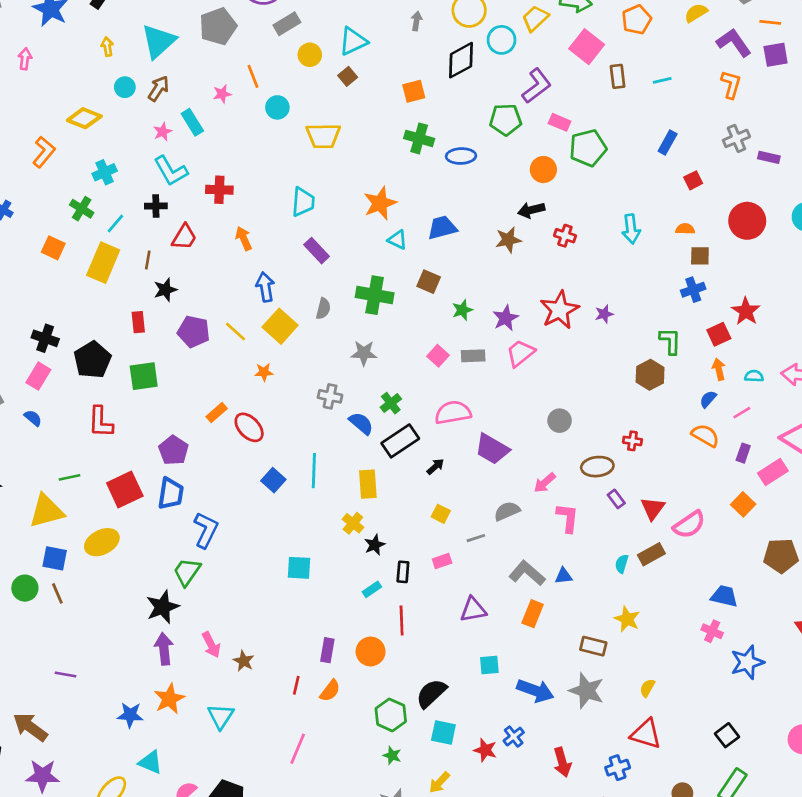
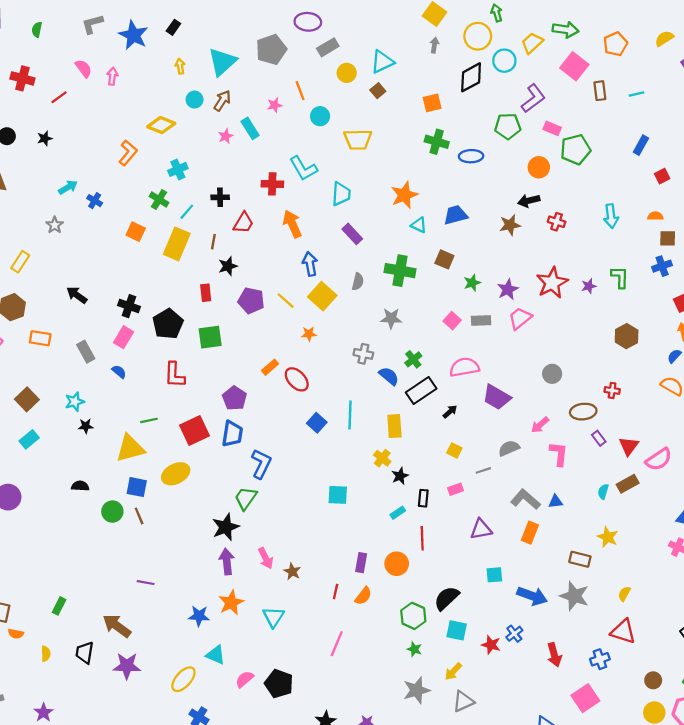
cyan L-shape: (171, 171) -> (303, 168), moved
orange arrow: (244, 238) -> (292, 224), size x1.4
green L-shape: (670, 341) -> (620, 277), moved

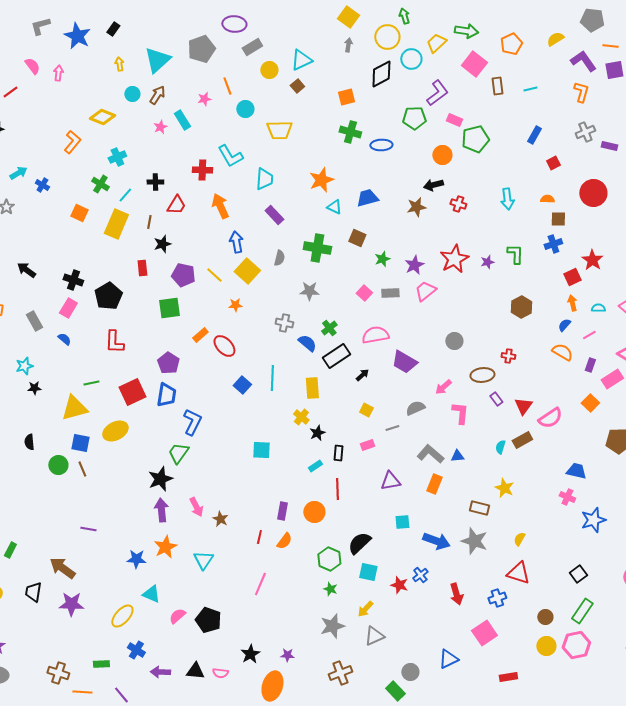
green square: (210, 337) -> (169, 308), moved
black semicircle: (80, 486) -> (29, 442), turned -98

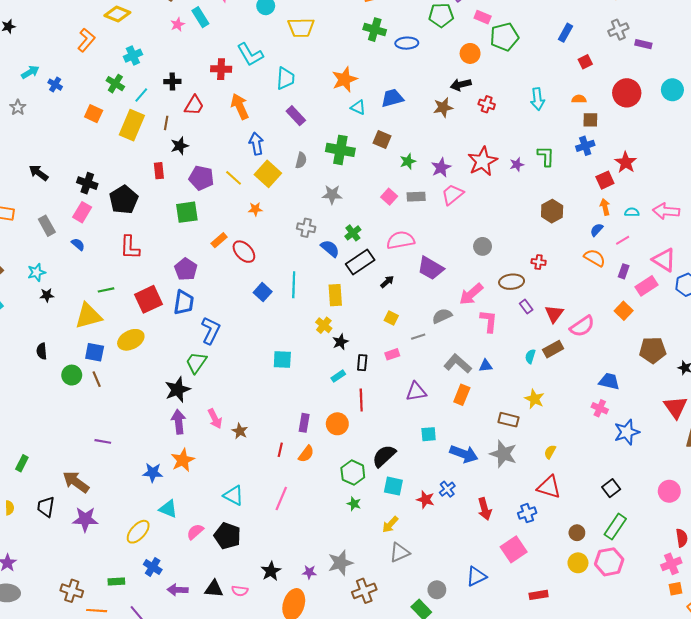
pink arrow: (443, 387) -> (471, 294), size x1.4
cyan triangle: (203, 560) -> (234, 495), moved, turned -35
gray star: (332, 626) -> (340, 563), moved

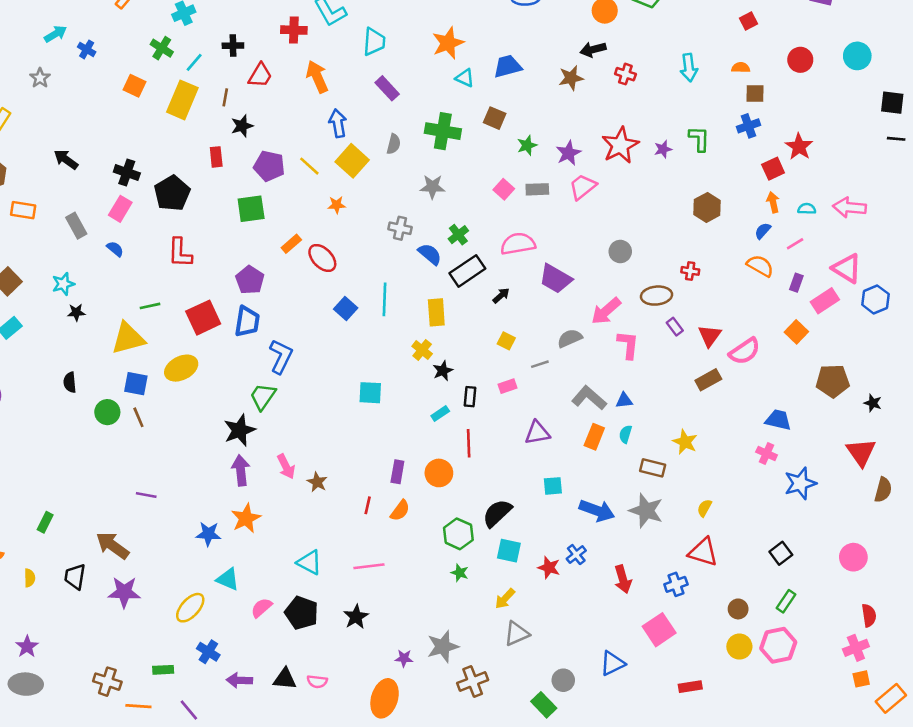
red circle: (627, 93) -> (800, 60), size x0.7
cyan semicircle: (530, 356) -> (625, 434), moved
pink line: (281, 499) -> (369, 566), turned 60
green rectangle: (615, 527) -> (786, 601), size x0.7
black star: (271, 571) -> (356, 617), moved

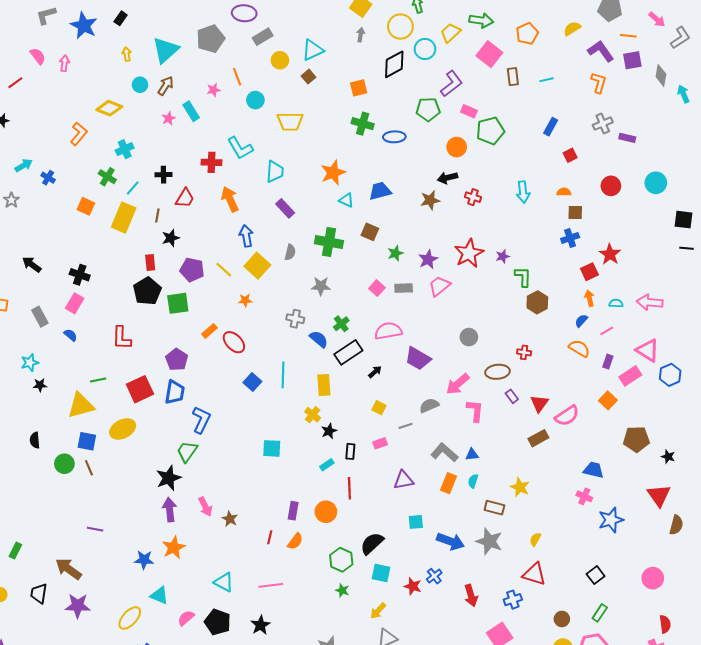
green L-shape: (699, 139) -> (523, 277), moved
black pentagon: (172, 193) -> (147, 291), moved

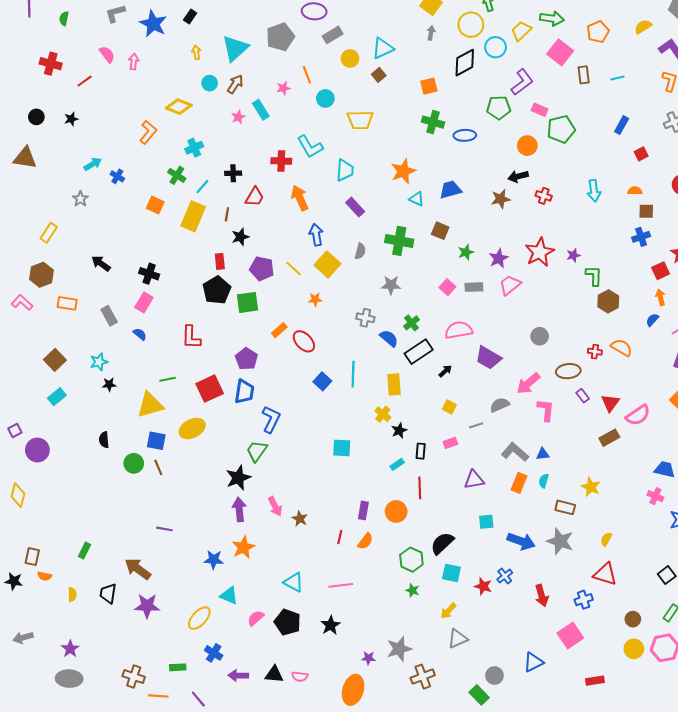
orange semicircle: (579, 348) -> (622, 348), moved

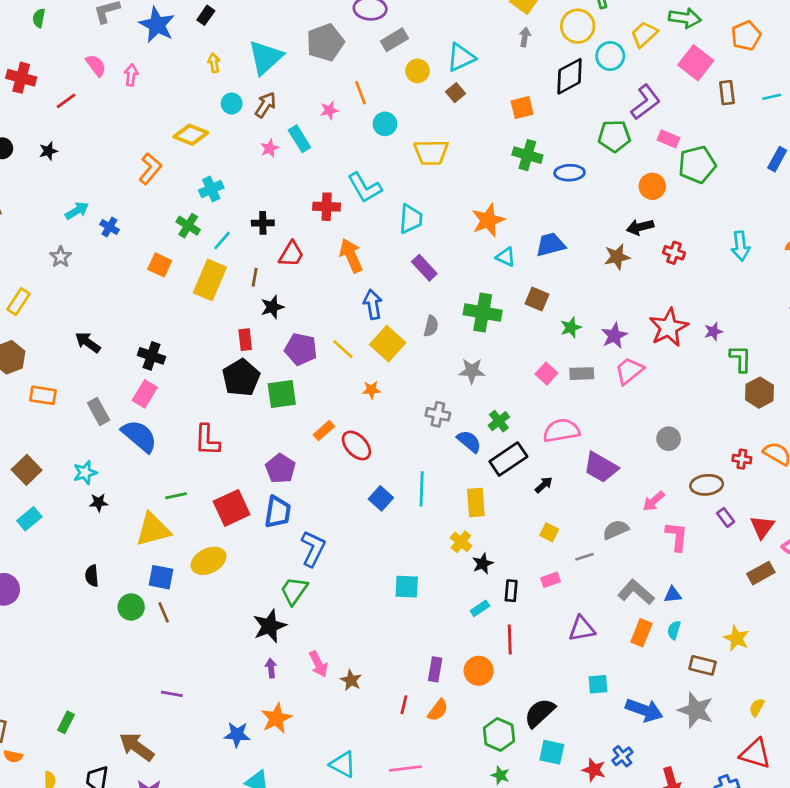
blue semicircle: (140, 334) -> (139, 436), size x2.0
pink arrow: (528, 383) -> (654, 501), size x0.7
purple arrow: (239, 509) -> (271, 668), size x0.6

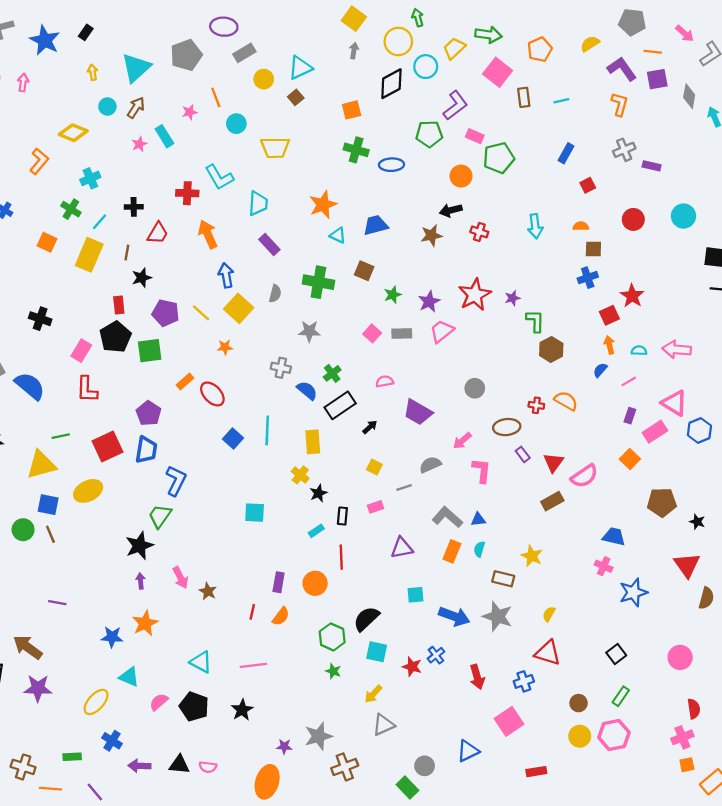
pink rectangle: (145, 394) -> (81, 351), moved
pink semicircle: (561, 431) -> (385, 381), size x0.6

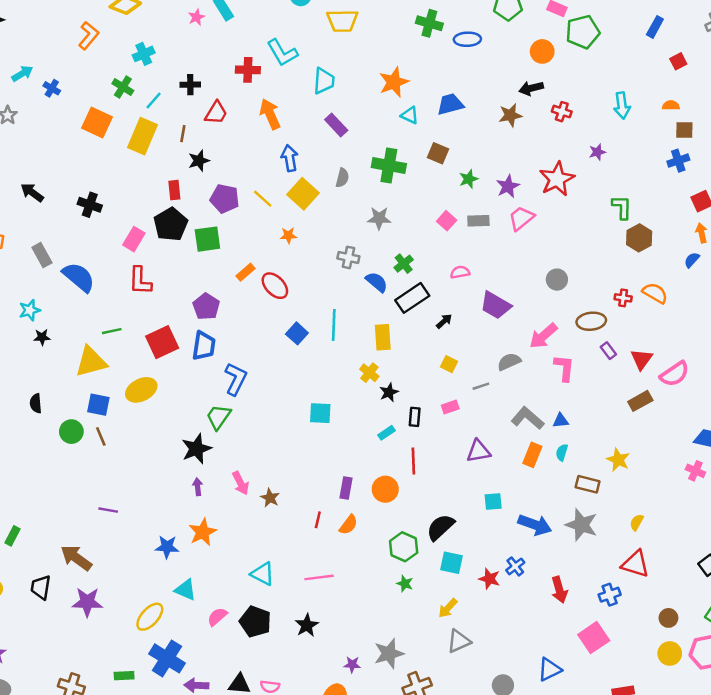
orange square: (47, 242) -> (97, 123), size x1.4
purple star: (512, 298) -> (597, 152), moved
pink arrow: (462, 441) -> (543, 336), size x1.4
blue cross: (112, 741) -> (167, 658), size x1.6

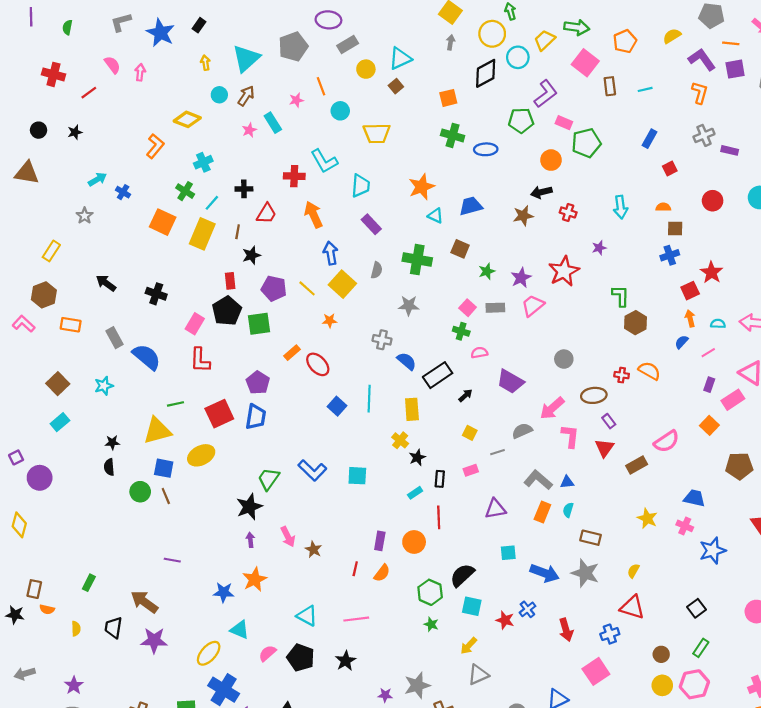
green cross: (404, 264) -> (461, 331), moved, turned -35
black star: (42, 337) -> (112, 442), moved
red triangle: (642, 359) -> (604, 448), moved
blue L-shape: (236, 379) -> (312, 470), moved, turned 108
yellow star: (618, 460) -> (647, 518), moved

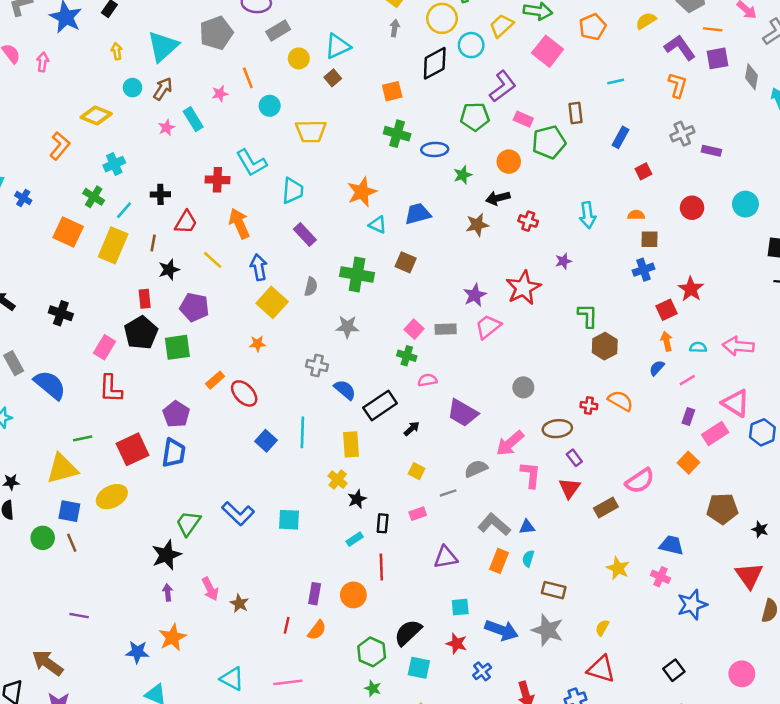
brown rectangle: (610, 86) -> (576, 113), moved
green star: (487, 271) -> (463, 175), moved
yellow line: (307, 288) -> (213, 260), moved
red star: (505, 620) -> (457, 643), moved

